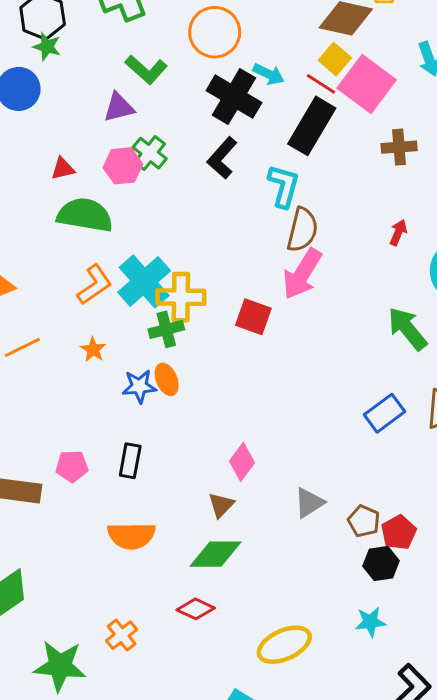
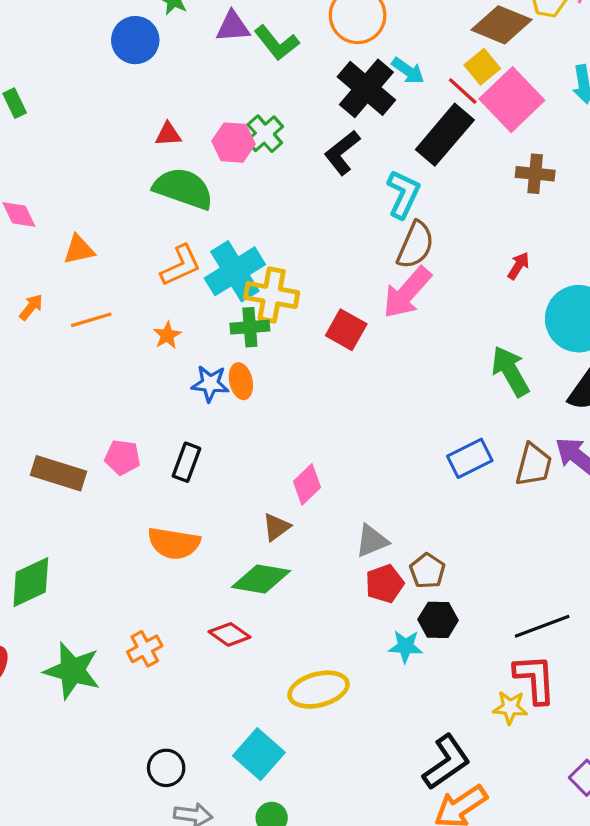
purple triangle: (119, 107) -> (233, 27), moved
red pentagon: (399, 532) -> (385, 584), moved
cyan star: (370, 622) -> (405, 646), moved

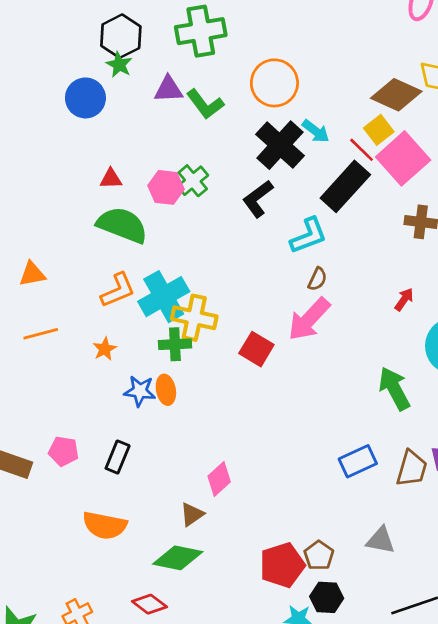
cyan L-shape: (403, 194) -> (308, 236), turned 42
brown semicircle: (415, 245) -> (317, 279), size x0.6
gray triangle: (372, 541) -> (381, 540), moved, turned 32
red pentagon: (385, 584) -> (282, 565), size x1.4

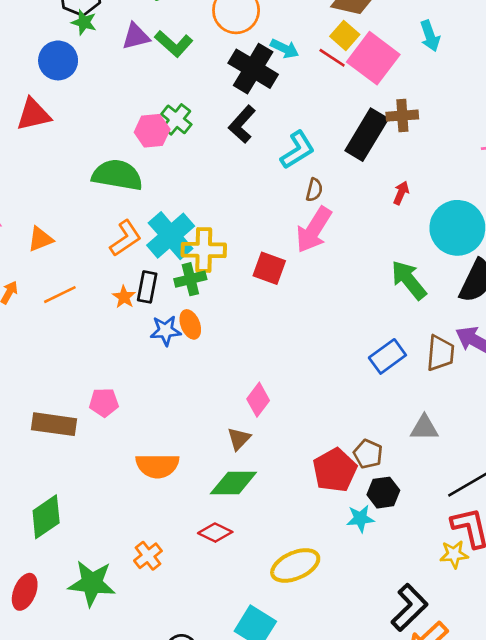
red triangle: (111, 179) -> (33, 115), moved, size x1.6
black rectangle: (345, 186) -> (367, 135), moved
black rectangle: (118, 457) -> (147, 287), moved

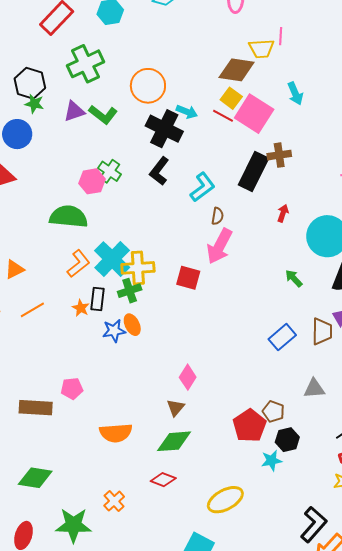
green arrow: (409, 280) -> (294, 278), size x0.6
green diamond: (46, 517) -> (35, 478), turned 48

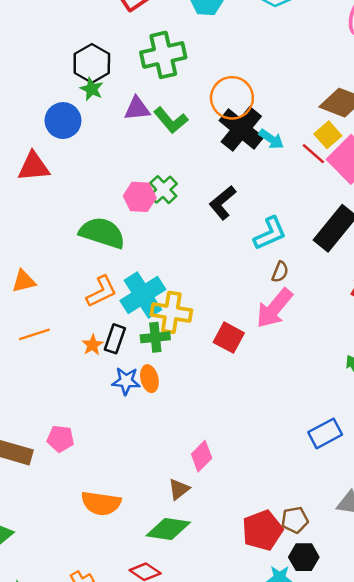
black cross: (164, 129) -> (241, 129), moved
brown pentagon: (273, 412) -> (295, 520), turned 30

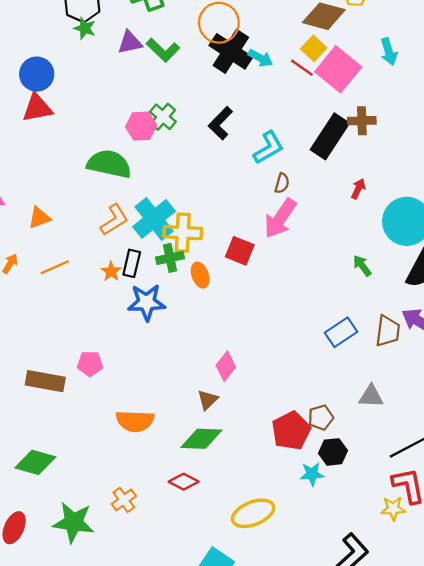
blue circle: (63, 121) -> (37, 74), moved
orange ellipse: (149, 379) -> (200, 275), moved
blue star: (126, 381) -> (147, 302), size x1.4

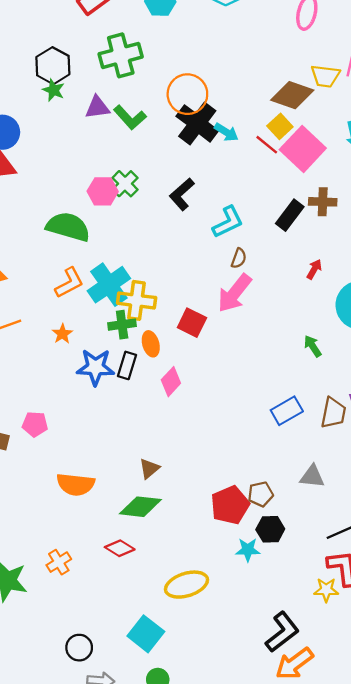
black rectangle: (330, 136) -> (290, 215), size x0.7
black rectangle: (132, 263) -> (127, 365), moved
pink diamond: (226, 366) -> (171, 382), moved

